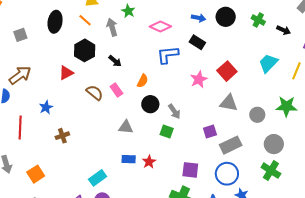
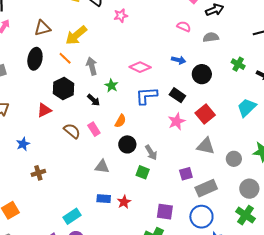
green star: (128, 11) -> (111, 86), moved
black circle: (226, 17) -> (202, 74), moved
black rectangle: (197, 42) -> (177, 95), moved

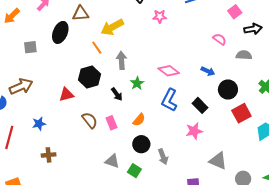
black ellipse: (35, 59) -> (60, 32), moved
blue L-shape: (146, 96) -> (169, 100), turned -70
red square: (205, 114) -> (241, 113), moved
green square: (143, 172) -> (134, 171), moved

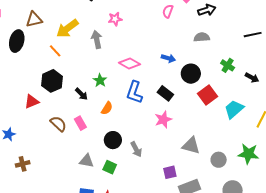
pink star: (160, 16) -> (115, 19), moved
pink semicircle: (220, 39) -> (168, 11), moved, turned -96
gray arrow: (122, 60) -> (97, 40), moved
orange semicircle: (139, 120) -> (107, 108), moved

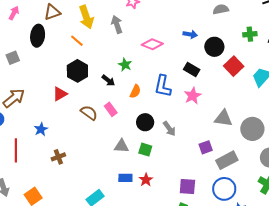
yellow arrow: (67, 28) -> (86, 17), turned -65
green cross: (228, 65) -> (250, 34), turned -32
blue L-shape: (134, 92) -> (163, 86), moved
gray circle: (219, 160) -> (252, 129), size x1.5

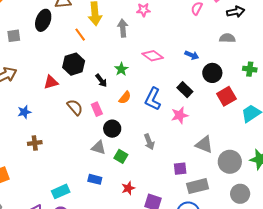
black circle: (145, 122) -> (112, 129), moved
red star: (146, 180) -> (128, 188), moved

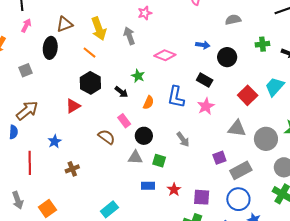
red square: (226, 96) -> (248, 95), moved
brown semicircle: (75, 107) -> (107, 137), moved
blue rectangle: (95, 179) -> (148, 186), moved

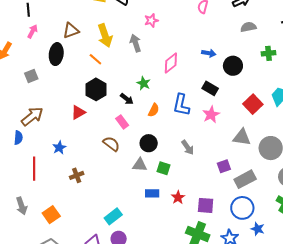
gray semicircle: (233, 20) -> (248, 27), moved
pink diamond: (165, 55) -> (171, 63), turned -60
pink rectangle: (124, 121) -> (122, 122), moved

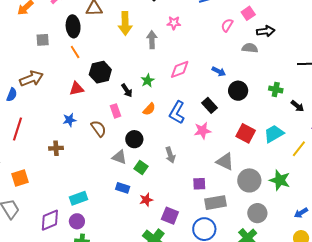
gray semicircle: (248, 27) -> (250, 48), moved
black ellipse: (56, 54) -> (73, 26), turned -30
orange line: (95, 59) -> (75, 52), moved
red square: (253, 104) -> (246, 133), turned -36
blue star: (59, 148) -> (70, 120), moved

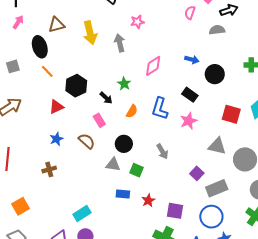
purple square: (199, 184) -> (197, 173), turned -32

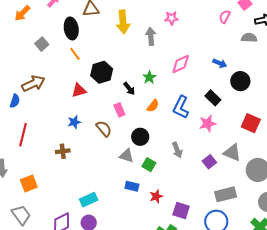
gray square: (13, 66) -> (42, 44), turned -32
purple square: (197, 173) -> (209, 162), moved

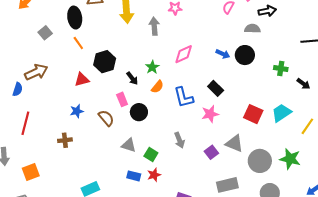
black circle: (240, 81) -> (245, 55), moved
orange semicircle: (153, 106) -> (157, 87), moved
blue L-shape: (181, 107) -> (184, 97), turned -40
black circle: (140, 137) -> (139, 112), moved
red star: (156, 196) -> (154, 175), moved

